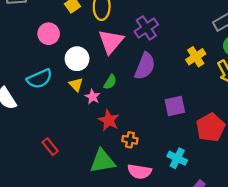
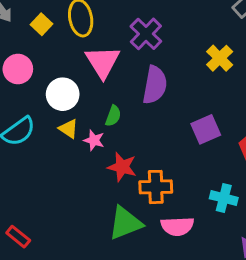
orange cross: (130, 140) -> (156, 187), size x1.5
red rectangle: (50, 147) -> (18, 237), moved

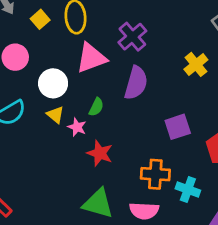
pink triangle: (103, 62) -> (91, 58), turned 36
orange cross: (156, 187) -> (155, 174), moved
green triangle: (125, 223) -> (98, 203), turned 32

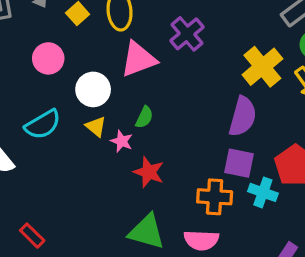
yellow cross: (196, 64) -> (262, 67), size x1.4
purple semicircle: (136, 83) -> (243, 117), moved
purple square: (178, 127) -> (239, 163), moved, turned 30
cyan cross: (188, 189) -> (263, 192), moved

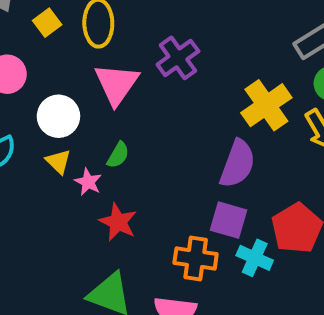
pink triangle: (138, 59) -> (117, 84), turned -39

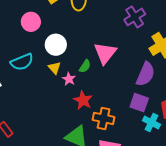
purple cross: (178, 58) -> (135, 17), moved
pink triangle: (117, 84) -> (105, 53), moved
orange cross: (196, 259) -> (104, 118), moved

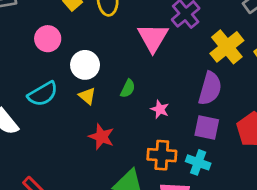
pink triangle: (105, 53) -> (153, 38), moved
pink star: (69, 79) -> (160, 109), moved
red star: (83, 100) -> (101, 137), moved
cyan cross: (151, 123) -> (198, 162), moved

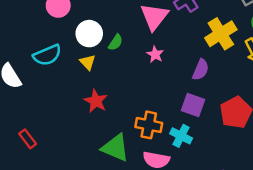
purple semicircle: (210, 88) -> (201, 70), size x0.7
green semicircle: (128, 89) -> (116, 42), moved
pink star: (160, 109) -> (155, 54), moved

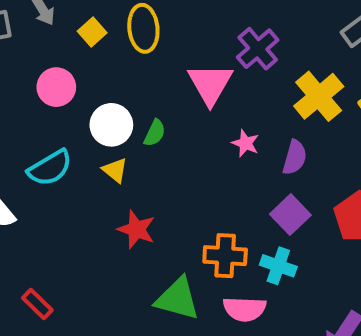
pink star: (155, 54) -> (245, 143), moved
purple square: (193, 105) -> (290, 215), turned 35

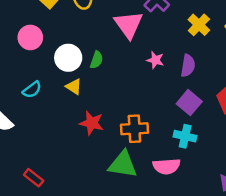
yellow cross: (319, 96) -> (199, 25), size x0.7
cyan semicircle: (50, 168) -> (32, 90), size x0.7
orange cross: (225, 256) -> (134, 129), moved

